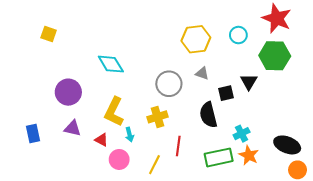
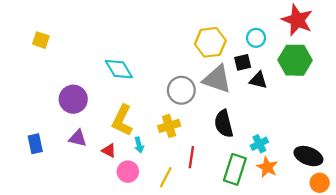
yellow square: (49, 34) -> (41, 40), moved
gray triangle: (202, 73) -> (217, 79), size x2.0
black triangle: (249, 82) -> (258, 80), moved, turned -48
black square: (226, 93) -> (243, 62), moved
green rectangle: (219, 157) -> (235, 169), turned -60

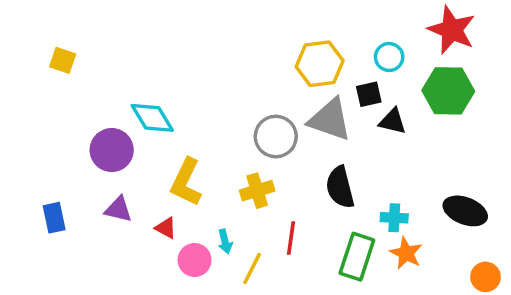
cyan diamond: (119, 69) -> (152, 118), moved
cyan cross: (259, 144) -> (394, 218), turned 30
cyan arrow: (139, 145) -> (225, 241), moved
black ellipse: (308, 156) -> (465, 211), moved

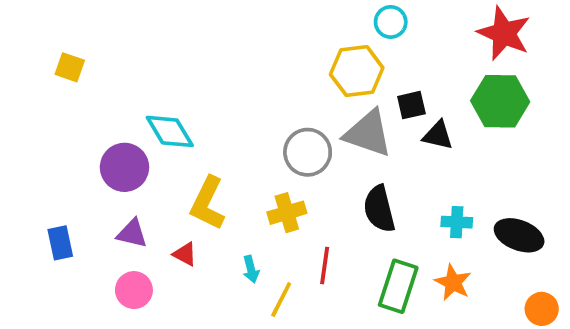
cyan circle: (389, 57) -> (391, 22), moved
cyan cross: (394, 218) -> (457, 222), moved
pink circle: (195, 260) -> (134, 290), moved

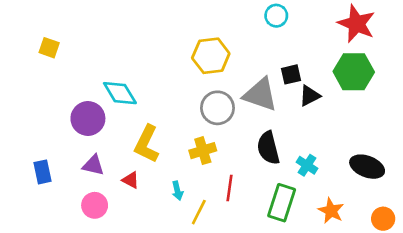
yellow hexagon: (357, 71) -> (211, 56), moved
black triangle: (438, 135) -> (310, 96), turned -40
cyan cross: (457, 222) -> (307, 165), moved, turned 30
orange star: (453, 282) -> (331, 211), moved

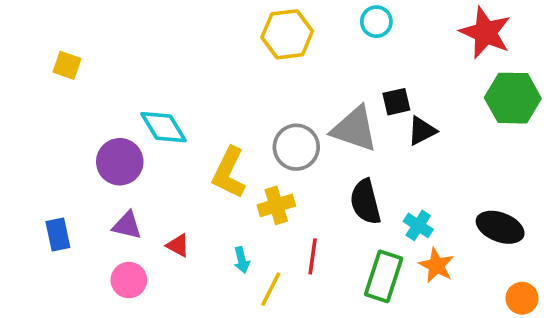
yellow hexagon: (211, 56) -> (287, 34), moved
green hexagon: (354, 72) -> (513, 98), moved
yellow L-shape: (147, 144) -> (229, 173), moved
orange star: (331, 211) -> (436, 265), moved

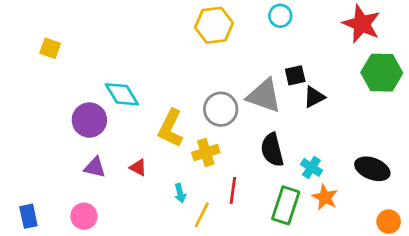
blue rectangle: (58, 235) -> (28, 216), moved
red triangle: (178, 245) -> (138, 167), moved
pink circle: (129, 280) -> (84, 216), moved

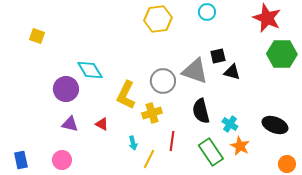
black triangle: (314, 97) -> (232, 72), turned 42
green rectangle: (286, 205) -> (211, 152), turned -52

